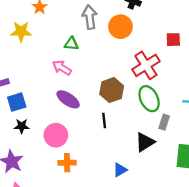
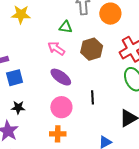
brown hexagon: (112, 90) -> (92, 49), moved
black star: (22, 126) -> (18, 107), moved
pink circle: (56, 135) -> (61, 107), moved

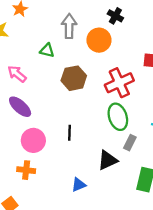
pink arrow: (56, 48) -> (17, 74), moved
purple ellipse: (61, 77) -> (20, 107), moved

